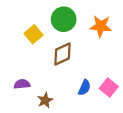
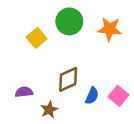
brown diamond: (62, 54) -> (68, 79), moved

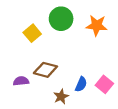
brown diamond: (68, 79) -> (45, 70), moved, turned 40
brown star: (49, 110) -> (61, 97), moved

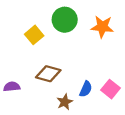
purple semicircle: (21, 81) -> (12, 87), moved

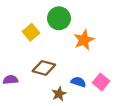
orange star: (102, 27) -> (84, 40), moved, turned -30
blue semicircle: (86, 89) -> (78, 82), turned -96

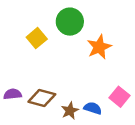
brown diamond: (44, 68) -> (42, 98), moved
blue semicircle: (78, 82) -> (93, 108), moved

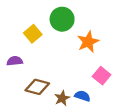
purple semicircle: (13, 94) -> (15, 61), moved
pink square: (120, 97) -> (102, 76), moved

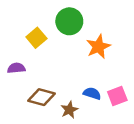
pink square: (102, 76) -> (117, 96), moved, turned 30
blue semicircle: (82, 96) -> (92, 93), moved

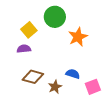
purple semicircle: (16, 68) -> (24, 49), moved
pink square: (117, 96) -> (93, 87), moved

